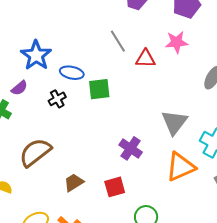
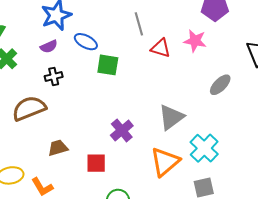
purple semicircle: (19, 88) -> (49, 47), moved
black cross: (57, 99) -> (54, 76), moved
orange triangle: (181, 167) -> (165, 162), turned -32

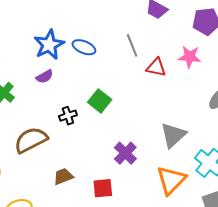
blue ellipse: (86, 42) -> (84, 47), moved
green square: (108, 65) -> (100, 101), moved, turned 35
black cross: (54, 76) -> (68, 116), moved

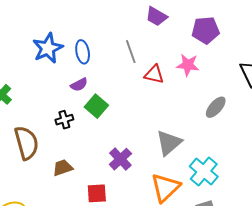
blue ellipse: (84, 47) -> (83, 52), turned 55
purple semicircle: (45, 77) -> (79, 85), moved
brown semicircle: (31, 140) -> (26, 143), turned 100
brown trapezoid: (63, 176) -> (63, 168), moved

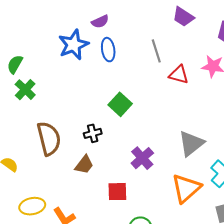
purple semicircle: (79, 85) -> (100, 22), moved
black cross: (64, 120) -> (93, 133), moved
brown trapezoid: (63, 168) -> (84, 165), turned 145

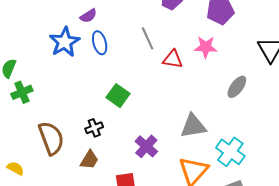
green cross: (25, 90) -> (22, 92), turned 30
gray triangle: (191, 143) -> (193, 126), turned 36

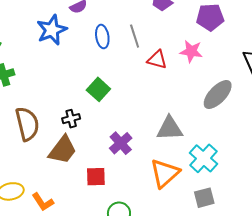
blue ellipse: (100, 43) -> (102, 37), moved
gray ellipse: (237, 87) -> (218, 95), size x1.4
brown trapezoid: (89, 160) -> (63, 150), size x1.5

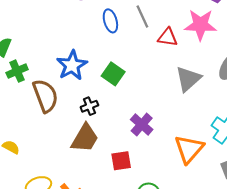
blue star: (52, 30) -> (72, 65), moved
pink star: (191, 51) -> (200, 25), size x1.4
brown semicircle: (27, 124) -> (45, 96), moved
gray triangle: (170, 128) -> (188, 79), moved, turned -32

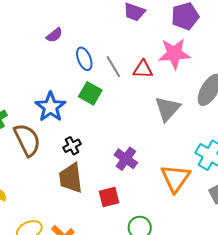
gray line: (142, 16) -> (113, 67), moved
green square: (113, 74) -> (90, 93), moved
brown trapezoid: (85, 138) -> (71, 178), turned 148

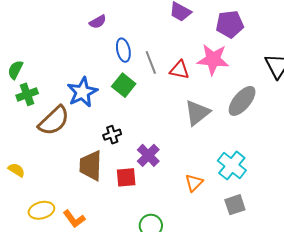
brown semicircle: (27, 140) -> (54, 121), turned 64
black cross: (72, 146) -> (112, 135), moved
orange triangle: (175, 178) -> (194, 183), size x0.6
red square: (109, 197) -> (126, 177), moved

